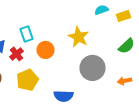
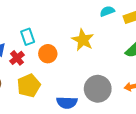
gray circle: (92, 68) -> (98, 89), moved

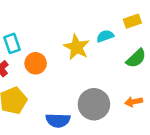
cyan semicircle: (107, 11) -> (105, 36), moved

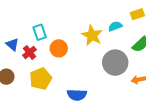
gray circle: (94, 104) -> (115, 63), moved

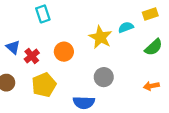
cyan rectangle: (40, 32) -> (43, 14), moved
gray circle: (115, 63) -> (104, 77), moved, size x0.7

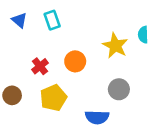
cyan semicircle: (126, 27) -> (143, 35), turned -72
blue triangle: (13, 47) -> (19, 20), moved

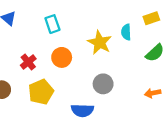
cyan rectangle: (52, 20) -> (52, 24), moved

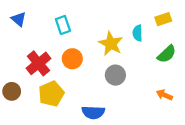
red cross: (28, 62) -> (38, 63), size x1.5
gray circle: (103, 84) -> (115, 75), moved
orange arrow: (153, 93) -> (164, 95), turned 35

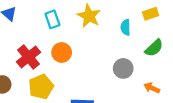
yellow star: (111, 44) -> (89, 16), moved
gray circle: (115, 75) -> (123, 68), moved

